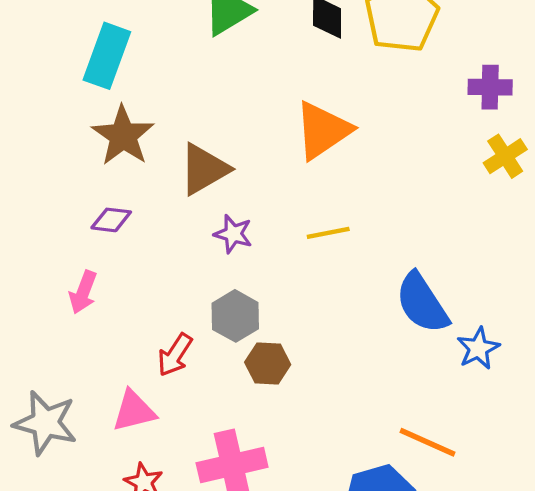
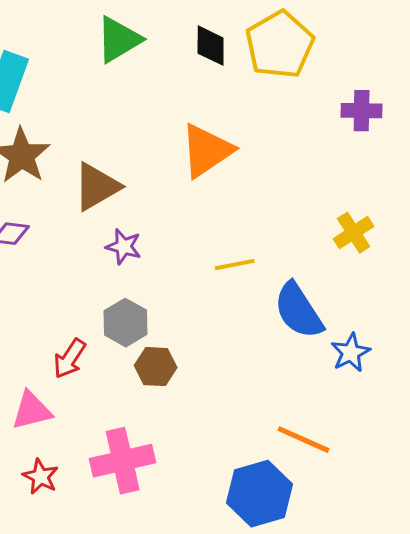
yellow cross: (505, 156) -> (354, 233), moved
yellow line: (328, 233) -> (235, 265), moved

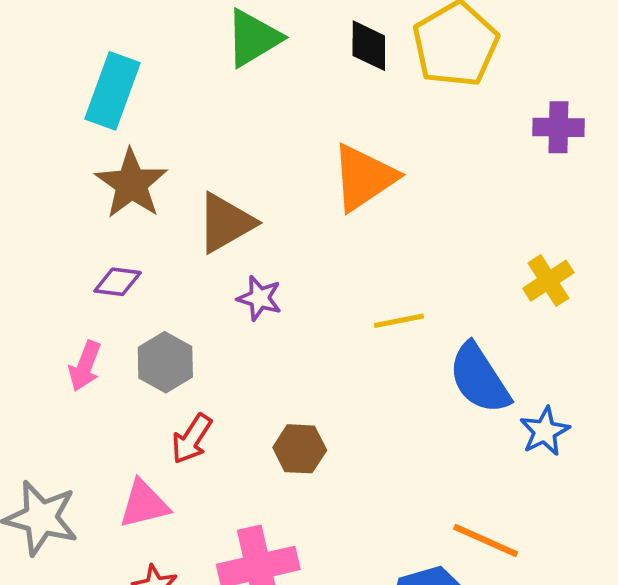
gray hexagon: (126, 323) -> (165, 362), moved

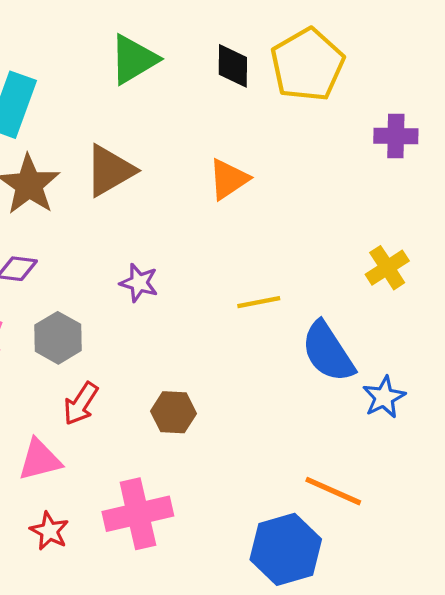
orange triangle: (364, 178) -> (229, 179), size x0.7
brown triangle: (226, 223) -> (110, 171), moved

